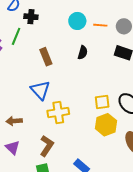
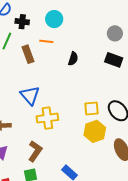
cyan circle: (77, 21) -> (54, 19), moved
orange line: (100, 25) -> (46, 41), moved
brown rectangle: (46, 57) -> (28, 54), moved

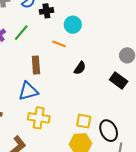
black cross: (22, 22) -> (46, 11), moved, turned -32
brown rectangle: (28, 54) -> (36, 65), moved
blue triangle: (30, 95) -> (28, 91), turned 40

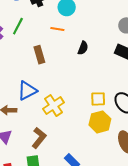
blue triangle: (28, 91) -> (27, 91), moved
yellow cross: (39, 118) -> (53, 106), turned -30

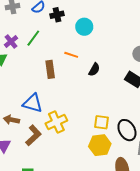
orange line: (57, 29) -> (71, 55), moved
blue triangle: (27, 91) -> (33, 103), turned 35
brown L-shape: (39, 138) -> (33, 135), moved

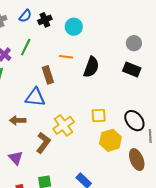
black semicircle: (94, 70) -> (91, 67), size x1.5
blue triangle: (33, 103) -> (35, 97), moved
brown arrow: (11, 120) -> (18, 120), moved
yellow square: (101, 122) -> (99, 115), moved

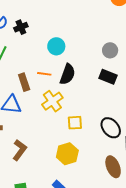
cyan circle: (74, 27) -> (56, 46), moved
orange line: (66, 57) -> (44, 74), moved
yellow cross: (64, 125) -> (52, 101), moved
yellow hexagon: (110, 140) -> (67, 154), moved

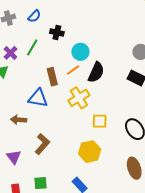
black cross: (21, 27) -> (57, 33), moved, turned 32
cyan circle: (56, 46) -> (80, 52), moved
orange line: (44, 74) -> (73, 70), turned -48

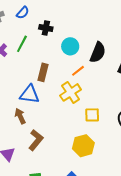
orange line: (73, 70) -> (78, 71), moved
black semicircle: (96, 72) -> (98, 52), moved
brown rectangle: (52, 77) -> (43, 72), turned 30
brown arrow: (19, 120) -> (20, 116), moved, turned 63

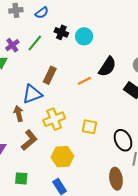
cyan circle: (70, 46) -> (84, 36), moved
yellow cross: (71, 92) -> (54, 119), moved
blue triangle: (30, 94) -> (32, 94), turned -40
yellow hexagon: (83, 146) -> (62, 157), moved

